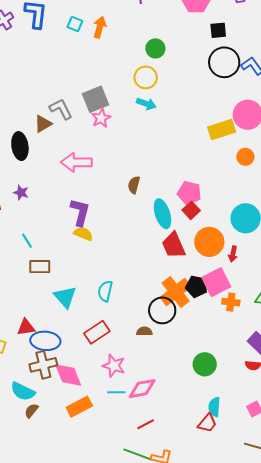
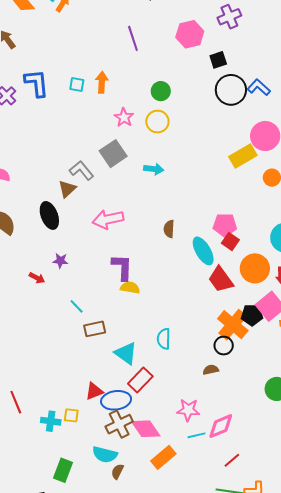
cyan arrow: (146, 104) -> (154, 169), moved
pink star: (101, 118) -> (124, 117), moved
black circle: (162, 310) -> (224, 346), size x0.7
red rectangle: (97, 332) -> (140, 380), moved

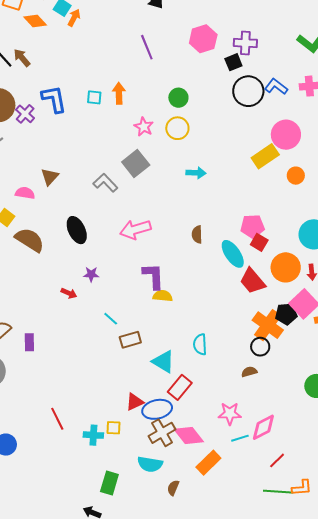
purple cross: (229, 17) -> (245, 43), moved, turned 30
cyan arrow: (154, 169) -> (196, 173), moved
brown triangle: (67, 189) -> (50, 177), moved
brown semicircle: (117, 471) -> (173, 488), moved

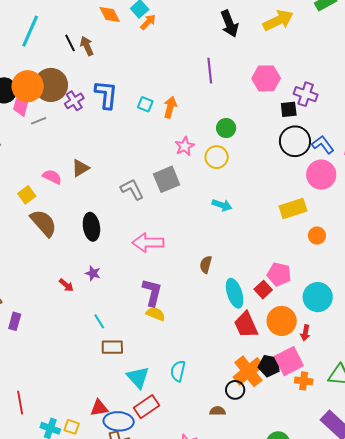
pink circle: (286, 135) -> (321, 175), moved
pink pentagon: (252, 226) -> (279, 274), moved

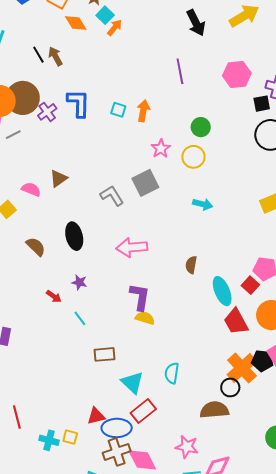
brown semicircle: (44, 223) -> (36, 247), moved, size x0.7
cyan line: (99, 321) -> (80, 318), moved
brown semicircle: (218, 411) -> (214, 410), size x1.8

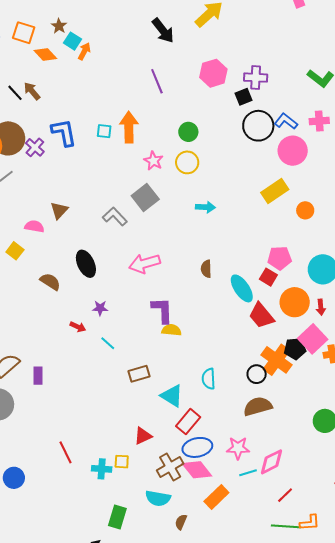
orange arrow: (143, 111) -> (129, 127), size x1.4
black circle: (230, 387) -> (257, 374), moved
blue ellipse: (117, 428) -> (197, 447), moved

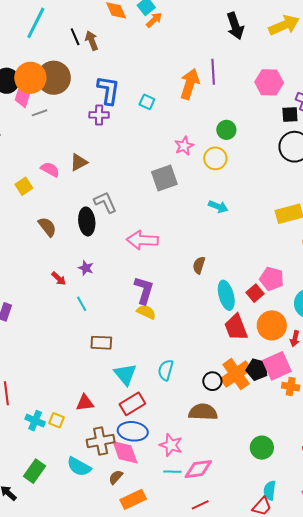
orange arrow: (129, 127) -> (190, 84), moved
purple cross: (35, 147) -> (99, 115), moved, turned 30
gray L-shape: (115, 217) -> (105, 202), moved
orange rectangle: (216, 497) -> (133, 499), moved
brown semicircle: (181, 522) -> (116, 477), moved

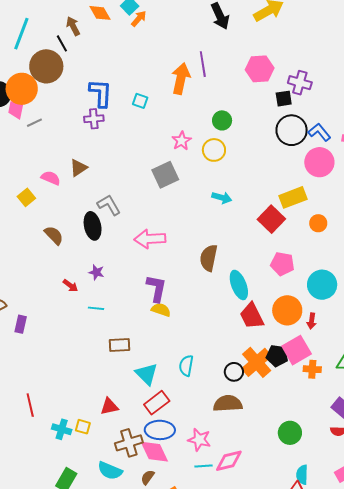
brown arrow: (92, 41) -> (73, 26), moved
brown circle: (54, 78) -> (46, 66), moved
brown semicircle: (199, 265) -> (209, 258), size x1.5
red square: (255, 293) -> (271, 219), moved, size x1.5
cyan line: (82, 304) -> (96, 308), turned -49

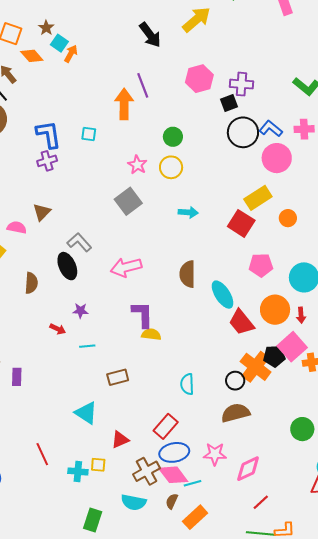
brown semicircle: (54, 235) -> (31, 283), turned 60
cyan triangle: (147, 374) -> (86, 413), moved
cyan line: (203, 466) -> (193, 483), moved

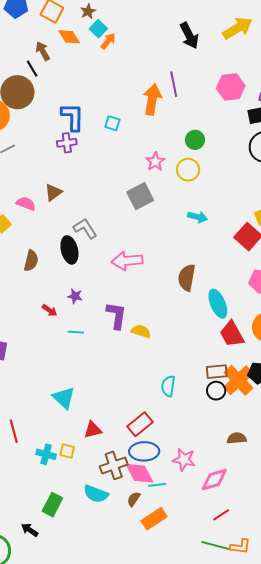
purple L-shape: (142, 314) -> (116, 315), moved
brown rectangle: (118, 377) -> (217, 372), moved
brown semicircle: (235, 413) -> (237, 438), moved, size x0.7

